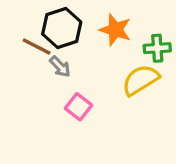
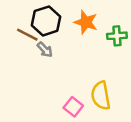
yellow semicircle: (140, 80) -> (101, 96), moved, turned -68
pink square: (78, 107) -> (73, 107), moved

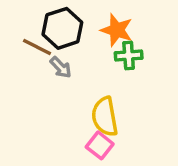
green cross: (117, 36) -> (129, 56), moved
yellow semicircle: (101, 96) -> (105, 117), moved

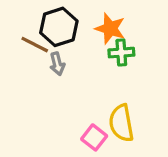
gray arrow: (61, 67) -> (57, 64), turned 30
yellow semicircle: (105, 117) -> (121, 123), moved

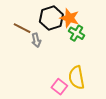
black hexagon: (59, 27) -> (51, 18), moved
green cross: (121, 53) -> (77, 33), turned 35

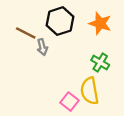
orange star: (69, 18) -> (100, 23), moved
green cross: (77, 33) -> (100, 62), moved

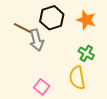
gray arrow: (42, 47) -> (37, 40), size x1.5
pink square: (69, 102) -> (42, 87), moved

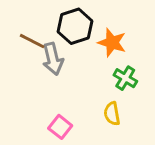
orange star: (86, 20) -> (112, 43), moved
yellow semicircle: (77, 78) -> (112, 114), size x0.7

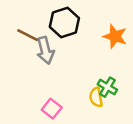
orange star: (112, 43) -> (115, 36), moved
green cross: (125, 78) -> (107, 87), moved

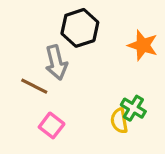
brown line: (28, 35) -> (34, 86), moved
pink square: (52, 109) -> (52, 125), moved

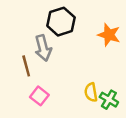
brown line: (34, 86) -> (26, 66), turned 48
green cross: (133, 108) -> (109, 100), moved

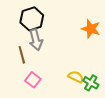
black hexagon: (61, 22) -> (32, 19), moved
yellow semicircle: (91, 92) -> (76, 77), turned 126

